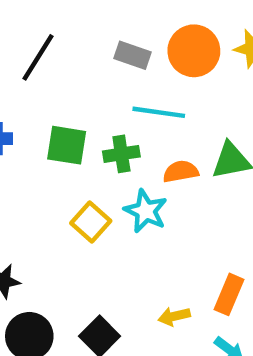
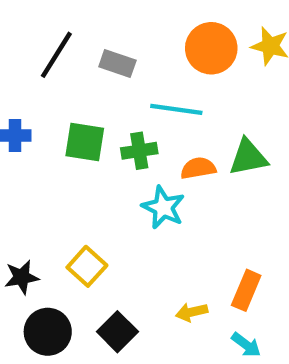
gray rectangle: (132, 55) -> (117, 64), moved
yellow square: (91, 222) -> (87, 266), moved

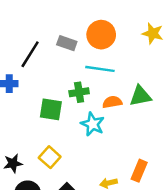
orange circle: (211, 48) -> (101, 35), moved
black line: (56, 55) -> (30, 54), moved
green square: (85, 142) -> (51, 109), moved

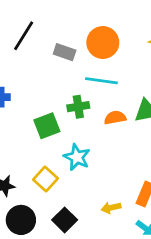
black line: (30, 54) -> (24, 36), moved
green square: (51, 109) -> (47, 126), turned -30
cyan star: (93, 124) -> (77, 157), moved

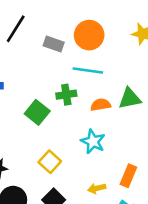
green square: (47, 126) -> (37, 112), turned -30
cyan star: (77, 157) -> (93, 141), moved
yellow square: (45, 179) -> (50, 162), moved

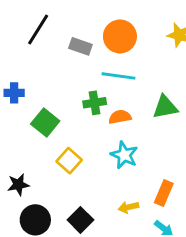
orange semicircle: (101, 105) -> (120, 117), moved
green square: (37, 112) -> (45, 123), moved
yellow square: (50, 162) -> (69, 161), moved

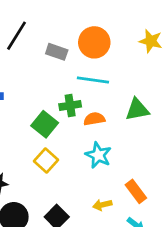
green square: (45, 123) -> (45, 124), moved
orange rectangle: (164, 193) -> (136, 191), turned -60

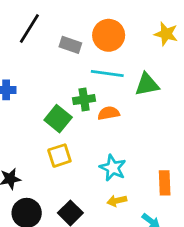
green triangle: (137, 110) -> (147, 84), moved
cyan star: (98, 155) -> (113, 168), moved
yellow square: (46, 161) -> (59, 156), turned 30
orange rectangle: (136, 191) -> (165, 183), moved, turned 35

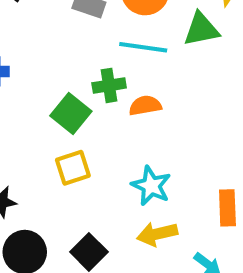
green triangle: (147, 84) -> (201, 29), moved
yellow arrow: (117, 201) -> (157, 234), size x1.4

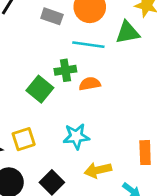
yellow square: (73, 168) -> (24, 139), moved
cyan star: (151, 186) -> (76, 136), moved, turned -30

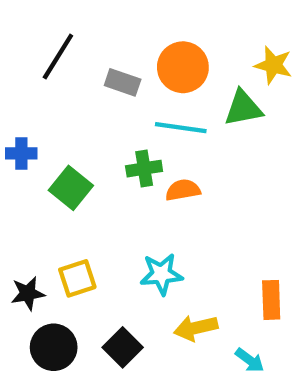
green square: (40, 89) -> (71, 188), moved

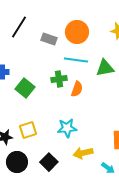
green triangle: (243, 108) -> (105, 68), moved
orange semicircle: (183, 190) -> (77, 89), turned 119

